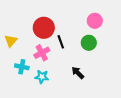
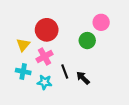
yellow triangle: (11, 41) -> (23, 45), moved
black line: (61, 42) -> (65, 71), moved
green circle: (89, 43) -> (87, 41), moved

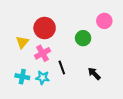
pink circle: (101, 22) -> (104, 21), moved
cyan cross: (23, 71) -> (22, 77), moved
black arrow: (83, 78) -> (94, 74), moved

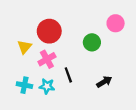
black arrow: (94, 74) -> (104, 82), turned 104

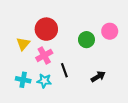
pink circle: (116, 23) -> (110, 31), moved

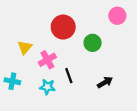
red circle: (46, 29) -> (63, 27), moved
pink circle: (110, 31) -> (117, 16), moved
cyan cross: (23, 80) -> (12, 81), moved

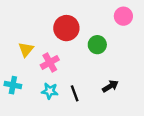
black line: (69, 76) -> (75, 93), moved

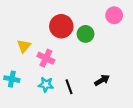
green circle: (97, 45) -> (86, 34), moved
pink cross: (50, 62) -> (46, 58), turned -35

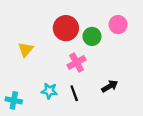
pink circle: (114, 15) -> (118, 25), moved
pink cross: (46, 58) -> (77, 62), moved, turned 35
cyan cross: (12, 79) -> (14, 100), moved

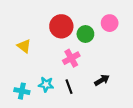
yellow triangle: (26, 49) -> (24, 46), turned -32
cyan cross: (14, 100) -> (22, 91), moved

